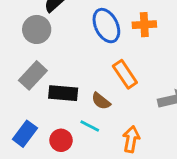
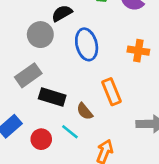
blue ellipse: (106, 26) -> (87, 44), moved

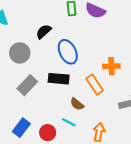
gray circle: (40, 35) -> (20, 53), moved
orange cross: (138, 51) -> (111, 66), moved
black rectangle: (52, 97) -> (59, 79), moved

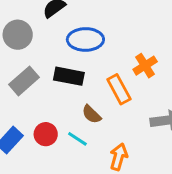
blue ellipse: (68, 52) -> (85, 39), turned -70
orange cross: (111, 66) -> (145, 66), turned -35
red circle: (48, 133) -> (46, 134), moved

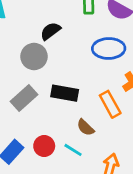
gray circle: (18, 35) -> (34, 56), moved
blue ellipse: (85, 39) -> (109, 48), moved

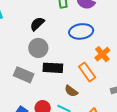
gray circle: (34, 56) -> (38, 48), moved
gray rectangle: (24, 98) -> (24, 75), turned 72

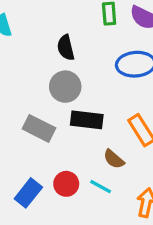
black semicircle: (37, 24) -> (66, 48), turned -63

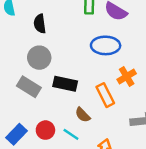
black semicircle: (66, 48) -> (40, 24), moved
gray circle: (65, 87) -> (39, 58), moved

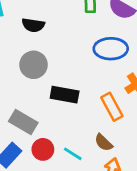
black semicircle: (40, 24) -> (33, 25), turned -72
gray rectangle: (29, 87) -> (23, 122), moved
brown semicircle: (83, 115) -> (103, 143), moved

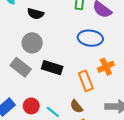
gray rectangle: (23, 122) -> (21, 67), moved

